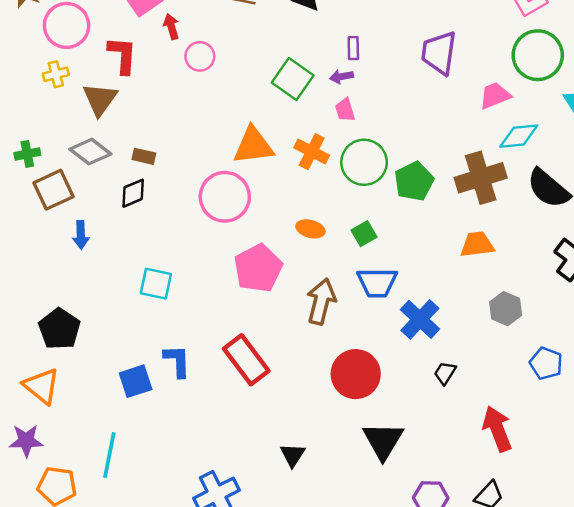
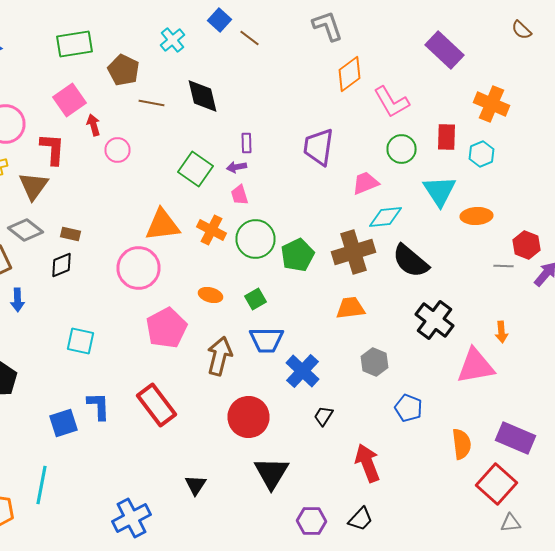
green circle: (538, 55) -> (402, 149), size x0.7

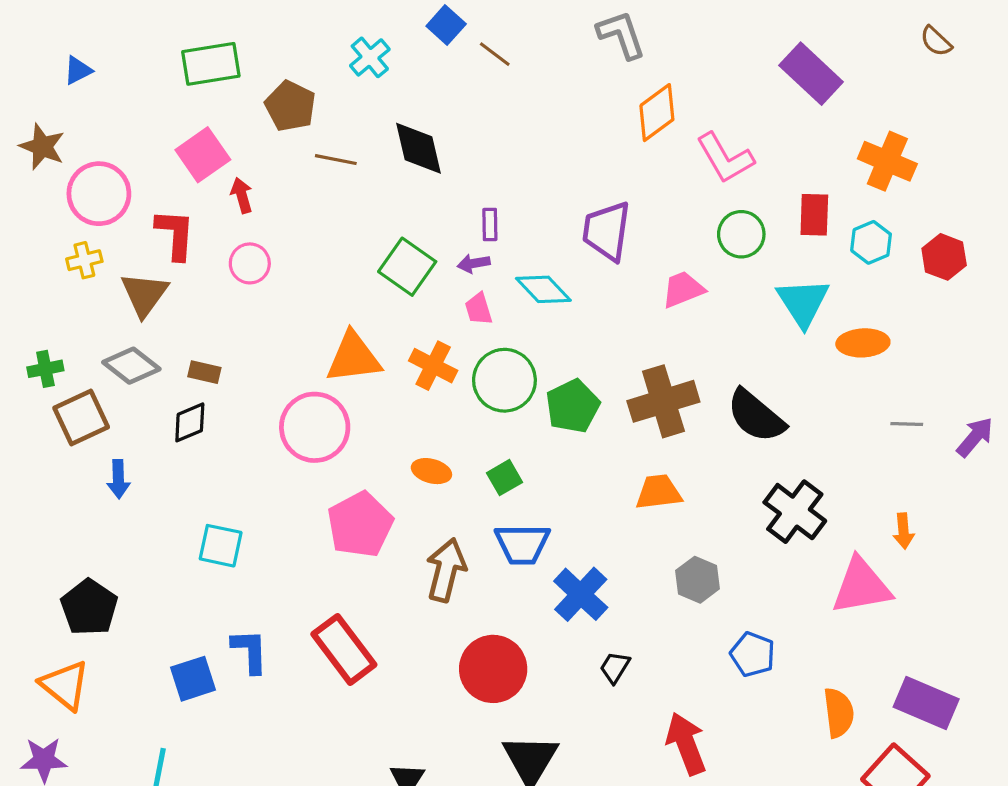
pink circle: (118, 150) -> (250, 263), moved
cyan diamond: (386, 217) -> (543, 289), moved, turned 52
red hexagon: (526, 245) -> (944, 257), moved

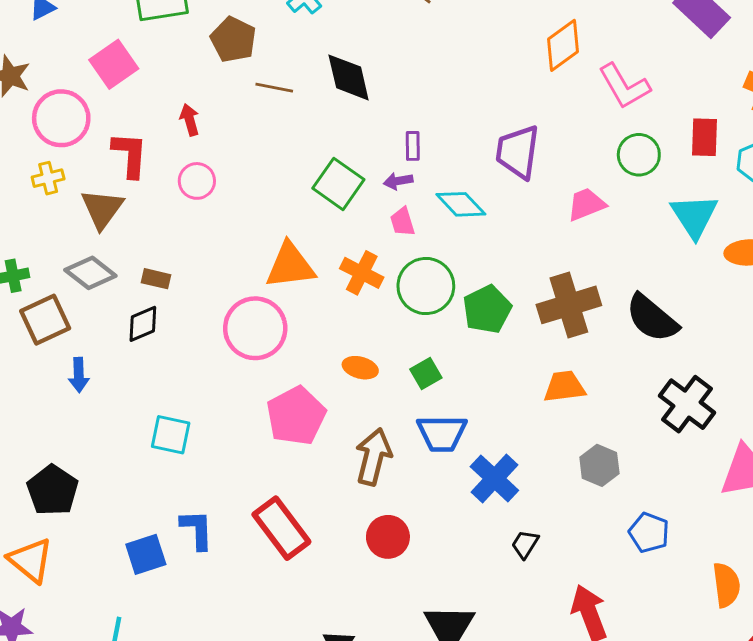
pink square: (203, 155) -> (114, 64), moved
red circle: (493, 669) -> (388, 537), moved, size x0.7

